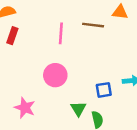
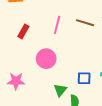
red rectangle: (12, 36) -> (23, 31), moved
pink star: (25, 108) -> (16, 81), turned -30

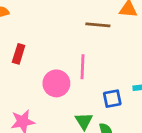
pink line: (57, 25) -> (83, 67), moved

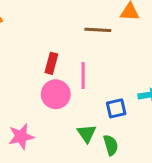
red rectangle: (19, 54) -> (51, 63), moved

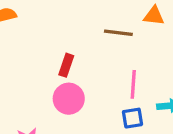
pink line: (83, 75) -> (133, 84), moved

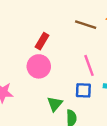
pink line: (133, 84) -> (89, 65), turned -35

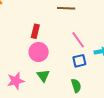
green triangle: (55, 104) -> (43, 76), moved

